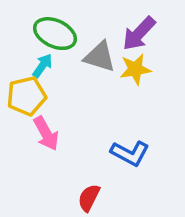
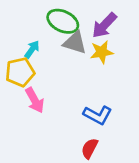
green ellipse: (55, 34) -> (63, 21), moved
red semicircle: (89, 198) -> (90, 148), moved

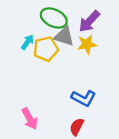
yellow pentagon: (20, 72) -> (46, 49), moved
pink arrow: (35, 100) -> (30, 119), moved

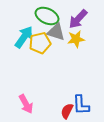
cyan arrow: (27, 42) -> (24, 37), size x1.6
blue L-shape: (84, 98) -> (81, 105), moved, turned 60

